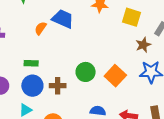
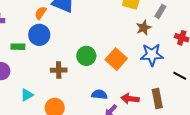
green rectangle: (31, 63) -> (18, 47), moved
blue circle: (32, 86) -> (39, 35), moved

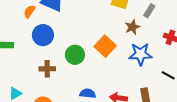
blue circle: (39, 35) -> (43, 35), moved
orange square: (116, 59) -> (105, 46), moved

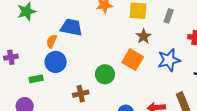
brown star: (132, 27) -> (144, 36), moved
blue circle: (43, 35) -> (56, 62), moved

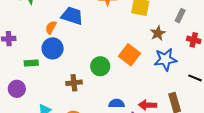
gray rectangle: (169, 16) -> (180, 16), moved
brown star: (144, 36) -> (158, 33), moved

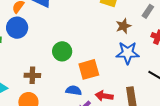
orange square: (129, 55) -> (89, 69), moved, turned 30
brown cross: (74, 83) -> (32, 75), moved

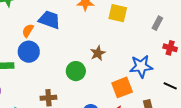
brown star: (123, 26) -> (98, 53), moved
orange square: (89, 69) -> (122, 87), moved

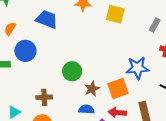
orange semicircle: (28, 31) -> (10, 29), moved
brown star: (98, 53) -> (92, 89), moved

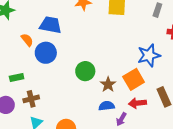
orange semicircle: (10, 29) -> (27, 40), moved, turned 120
blue circle: (25, 51) -> (46, 53), moved
brown cross: (44, 97) -> (31, 99), moved

